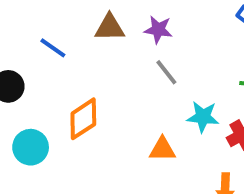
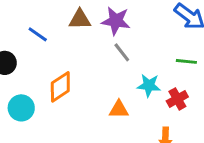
purple star: (158, 30) -> (116, 21), size x1.4

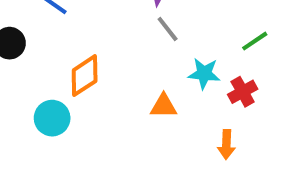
green line: (186, 61) -> (255, 41), turned -40
cyan circle: (21, 108) -> (52, 118), moved

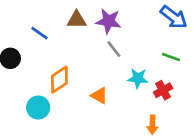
green line: (255, 41) -> (171, 57), turned 54
orange triangle: (164, 106) -> (99, 96), moved, turned 30

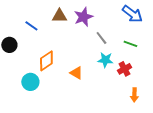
purple star: (109, 21) -> (83, 17), turned -30
gray line: (114, 49) -> (101, 38), moved
orange arrow: (152, 125) -> (134, 95), moved

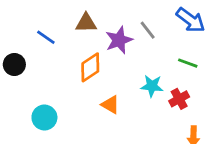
purple star: (83, 17) -> (119, 40), moved
gray line: (101, 38) -> (148, 30), moved
orange diamond: (46, 61) -> (90, 67), moved

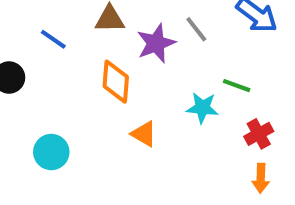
green line: (188, 63) -> (237, 86), moved
orange diamond: (90, 67) -> (116, 82), turned -52
red cross: (179, 99) -> (259, 134), moved

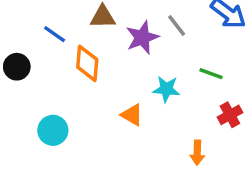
orange diamond: (116, 82) -> (87, 63), moved
cyan star: (202, 108) -> (166, 89), moved
orange arrow: (261, 178) -> (197, 153), moved

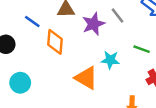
orange triangle: (132, 115) -> (86, 78), size x1.5
cyan circle: (53, 130) -> (20, 83), moved

